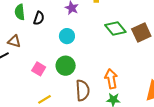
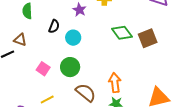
black semicircle: (39, 18) -> (54, 26), moved
brown semicircle: (83, 90) -> (86, 93), turned -50

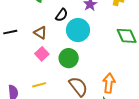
cyan circle: (73, 38) -> (78, 30), size x1.5
brown triangle: (20, 40) -> (40, 33), moved

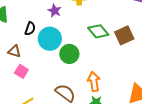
green circle: (69, 58) -> (69, 54), moved

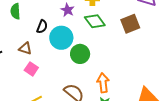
green diamond: (98, 31) -> (95, 21), moved
brown square: (124, 35) -> (130, 24), moved

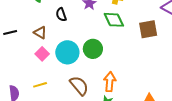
black semicircle: (42, 27) -> (61, 15), turned 128
cyan circle: (61, 38) -> (67, 52), moved

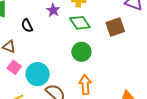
green circle: (93, 49) -> (81, 52), moved
cyan circle: (67, 52) -> (38, 74), moved

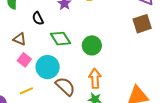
green diamond: (80, 23) -> (61, 39), moved
brown square: (115, 27) -> (142, 24), moved

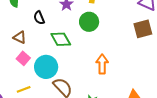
green circle: (92, 45) -> (89, 22), moved
orange arrow: (95, 78) -> (102, 64), moved

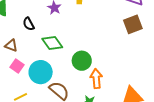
green circle: (89, 22) -> (82, 61), moved
orange arrow: (102, 64) -> (96, 79), moved

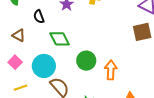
pink square: (17, 66) -> (15, 62), moved
orange arrow: (96, 79) -> (111, 70), moved

